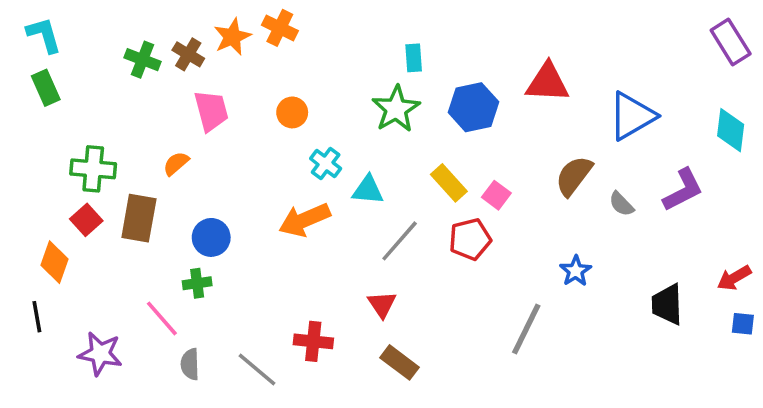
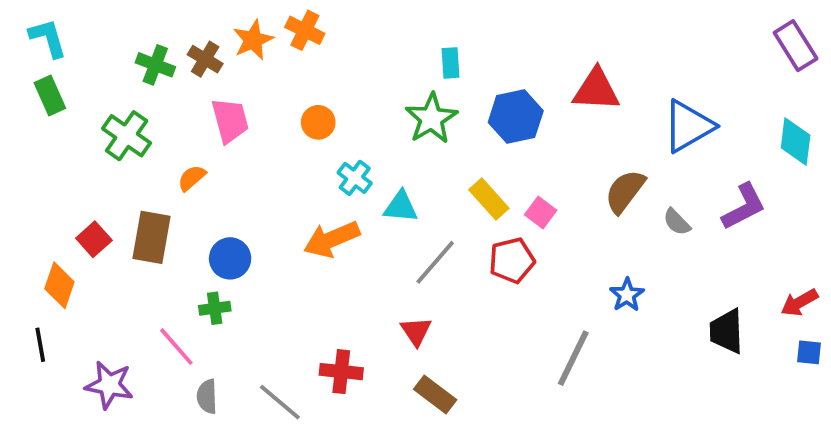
green cross: (93, 169) -> (127, 136), moved, turned 30

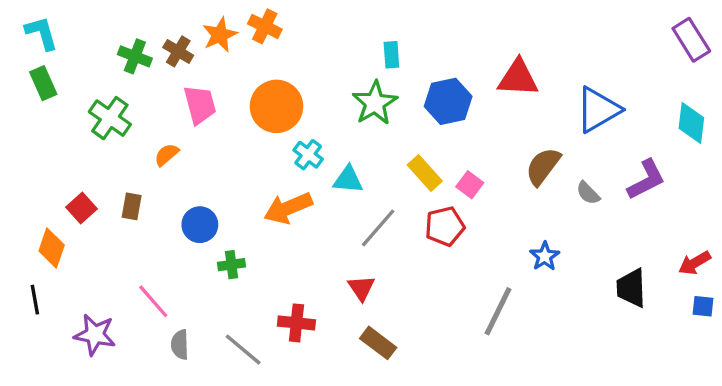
orange circle: (318, 122) -> (276, 106), size x1.8
brown rectangle: (151, 237) -> (132, 206), size x0.6
green cross: (215, 308) -> (231, 265), moved

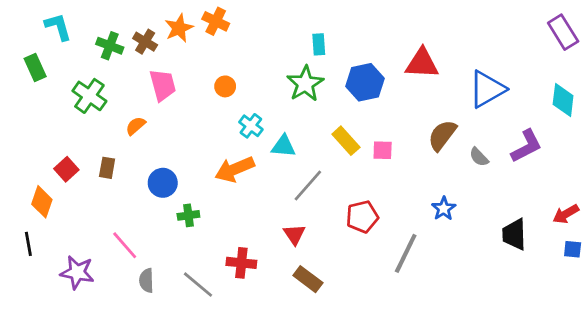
cyan L-shape: (42, 33) -> (58, 27), moved
orange circle: (276, 106) -> (225, 86), size x0.5
pink square: (470, 185) -> (383, 150), turned -35
red pentagon: (445, 226) -> (362, 217), moved

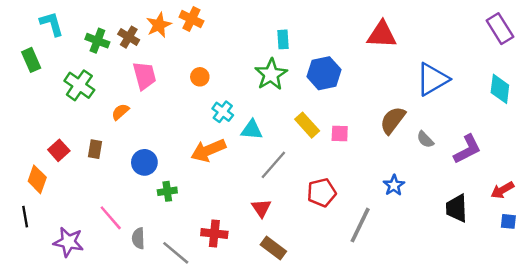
red triangle: (422, 63) -> (382, 35), moved
purple L-shape: (526, 146) -> (467, 149), moved
gray semicircle: (146, 281) -> (138, 238), moved

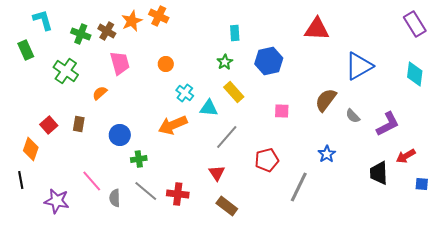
green star: (271, 74) -> (225, 62), size x0.6
yellow rectangle: (307, 125) -> (234, 92), moved
red arrow: (502, 190) -> (406, 156), moved
gray line: (176, 253) -> (146, 191), moved

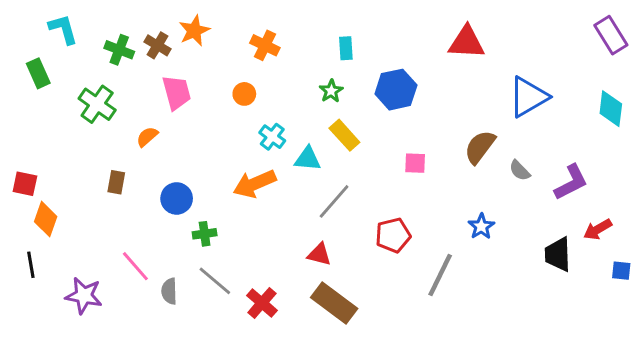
orange cross: (159, 16) -> (265, 45), moved
red square: (49, 125) -> (25, 184), moved, turned -36
red triangle: (217, 173) -> (319, 254), turned -42
red cross: (178, 194) -> (262, 303), moved, turned 35
brown rectangle: (227, 206) -> (334, 303), size x1.4

